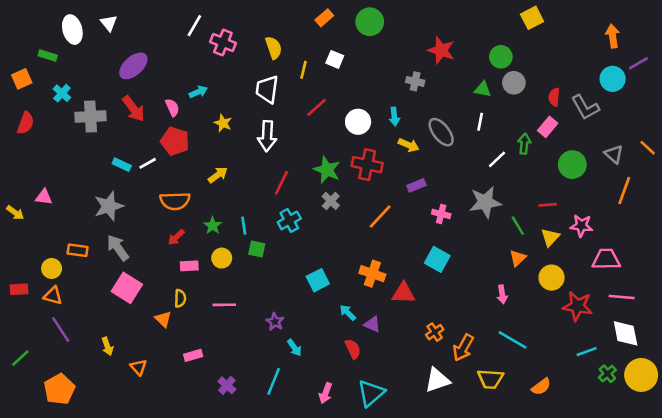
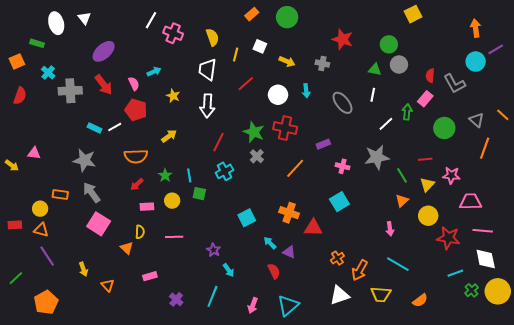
yellow arrow: (409, 145) -> (287, 61), moved
gray star: (109, 206) -> (84, 160), turned 30
cyan square: (437, 259) -> (339, 202), turned 30

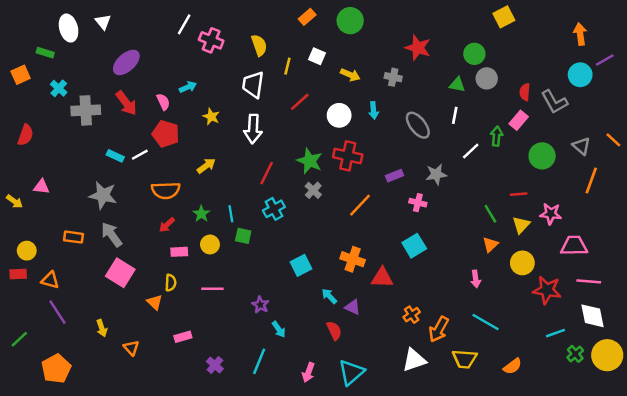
red semicircle: (20, 96) -> (25, 135), moved
gray star: (377, 157) -> (436, 174), moved, size x0.7
yellow circle: (40, 209) -> (27, 251), moved

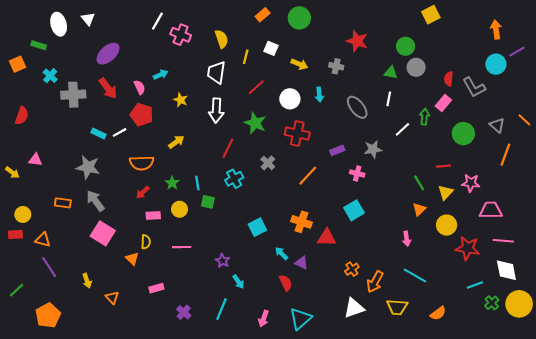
green star: (310, 161) -> (255, 123), moved

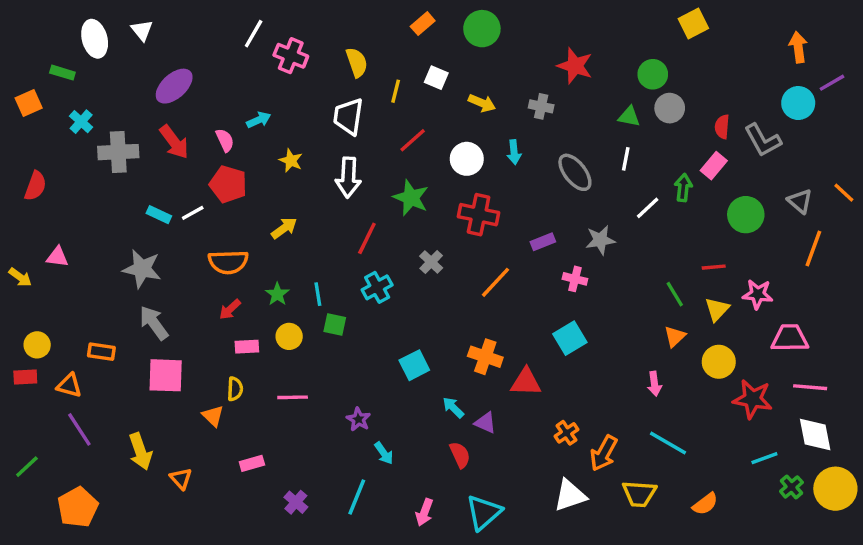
orange rectangle: (63, 203) -> (101, 352), moved
pink square: (103, 233) -> (166, 375), turned -30
yellow arrow: (87, 281) -> (140, 451), size x1.5

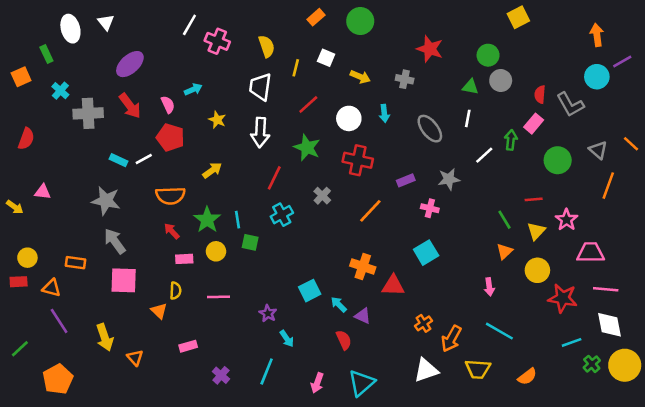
green rectangle: (62, 73) -> (46, 54), turned 48
green star: (277, 294) -> (207, 220), size x1.5
pink star: (758, 294) -> (566, 220), turned 30
red arrow: (230, 309) -> (172, 231), turned 90
cyan square: (414, 365) -> (310, 291), moved

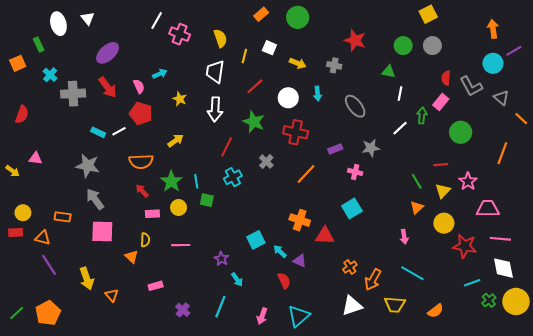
gray circle: (501, 80) -> (432, 46), moved
white line: (468, 118) -> (400, 94), moved
gray triangle: (598, 150) -> (501, 98), moved
green line: (20, 349) -> (17, 313), moved

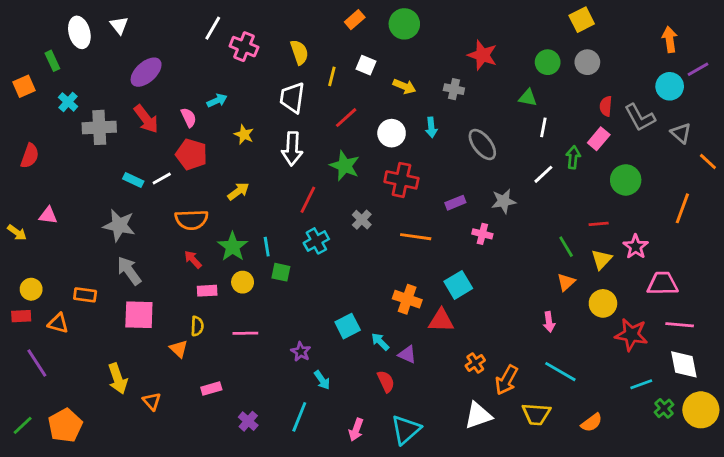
orange line: (306, 174) -> (416, 237), turned 55
cyan square: (352, 209) -> (458, 285), moved
purple line: (49, 265) -> (37, 363), moved

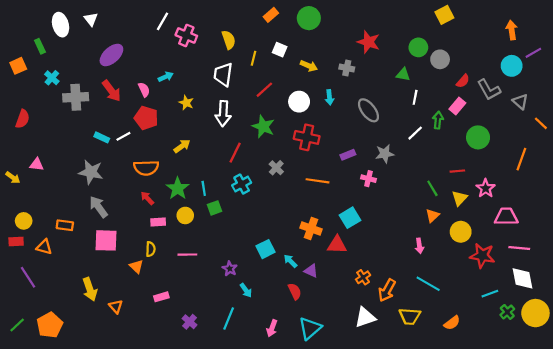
gray circle: (587, 62) -> (440, 59), moved
red semicircle: (606, 106) -> (463, 81), turned -144
green square: (281, 272) -> (214, 208), turned -32

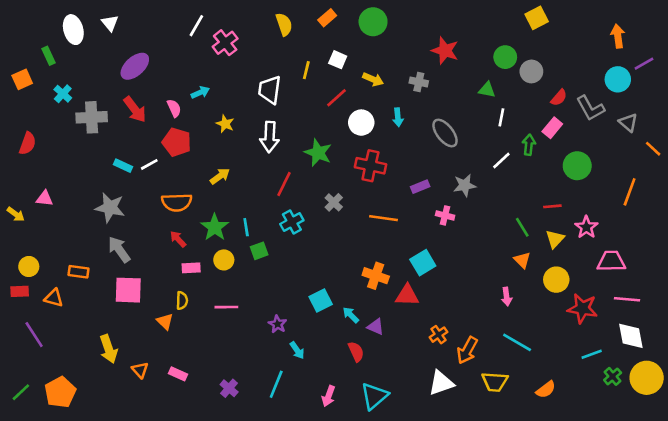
pink cross: (186, 35) -> (225, 43), turned 30
yellow semicircle: (229, 40) -> (284, 24), moved
red line: (264, 90) -> (336, 98), moved
orange triangle: (432, 215) -> (522, 260), turned -32
pink rectangle: (161, 297) -> (178, 374), moved, turned 40

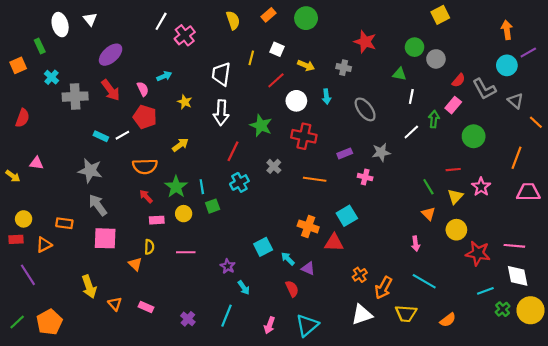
pink trapezoid: (611, 261) -> (528, 192), moved
orange triangle: (54, 298) -> (44, 245), turned -42

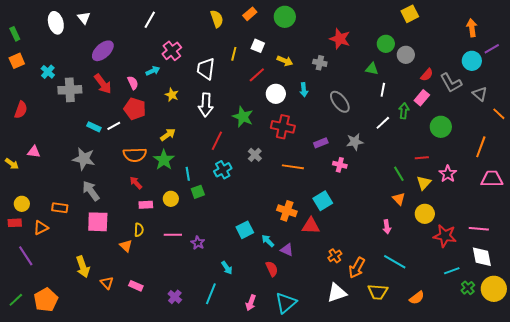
pink cross: (185, 35) -> (172, 51), moved
green rectangle: (40, 46) -> (15, 34), moved
green star: (176, 187) -> (164, 160), moved
purple star: (228, 266) -> (198, 243), moved

